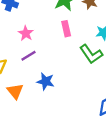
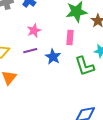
blue star: (46, 81) -> (53, 57), moved

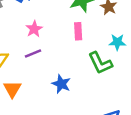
blue star: (53, 57) -> (61, 84), moved

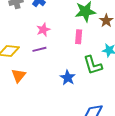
blue star: (61, 84) -> (68, 78), moved

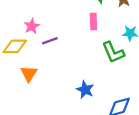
pink star: (43, 30) -> (32, 26), moved
blue star: (68, 78) -> (85, 90), moved

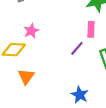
purple line: (50, 41) -> (77, 48), moved, turned -32

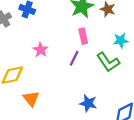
pink star: (31, 31) -> (41, 50), moved

